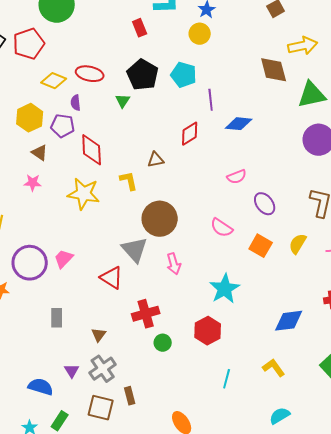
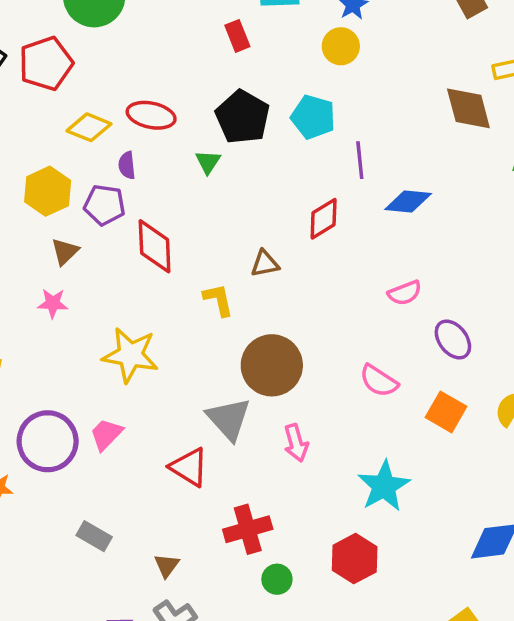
brown triangle: (40, 153) -> (65, 252), turned 42
yellow star: (84, 194) -> (130, 355), moved
gray rectangle: (57, 318) -> (94, 536), turned -60

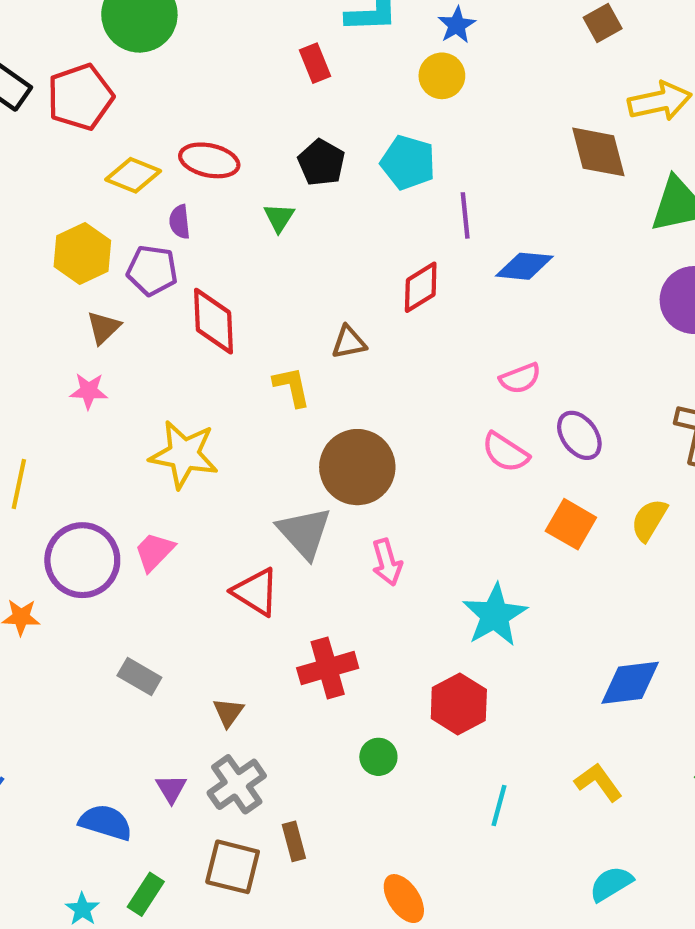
black pentagon: (242, 117) -> (321, 163), size x0.7
pink semicircle: (379, 381) -> (505, 452), moved
green circle: (277, 579) -> (378, 757), moved

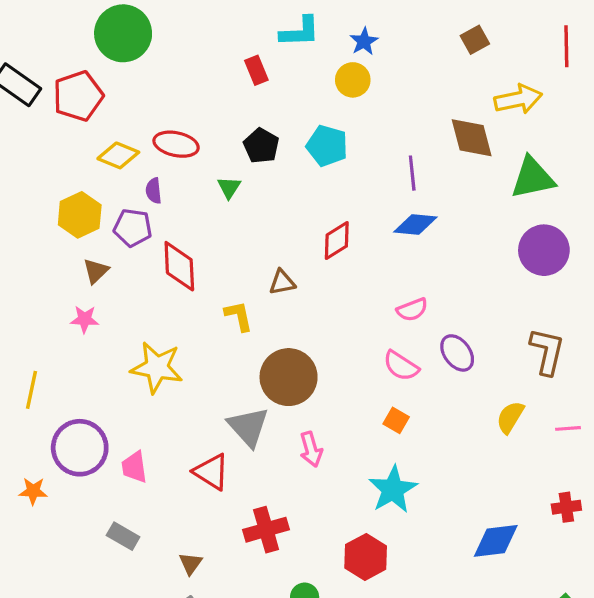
purple line: (465, 215) -> (412, 173), moved
orange square: (571, 524) -> (396, 420), moved, size x0.7
pink trapezoid: (154, 552) -> (134, 467), moved, turned -52

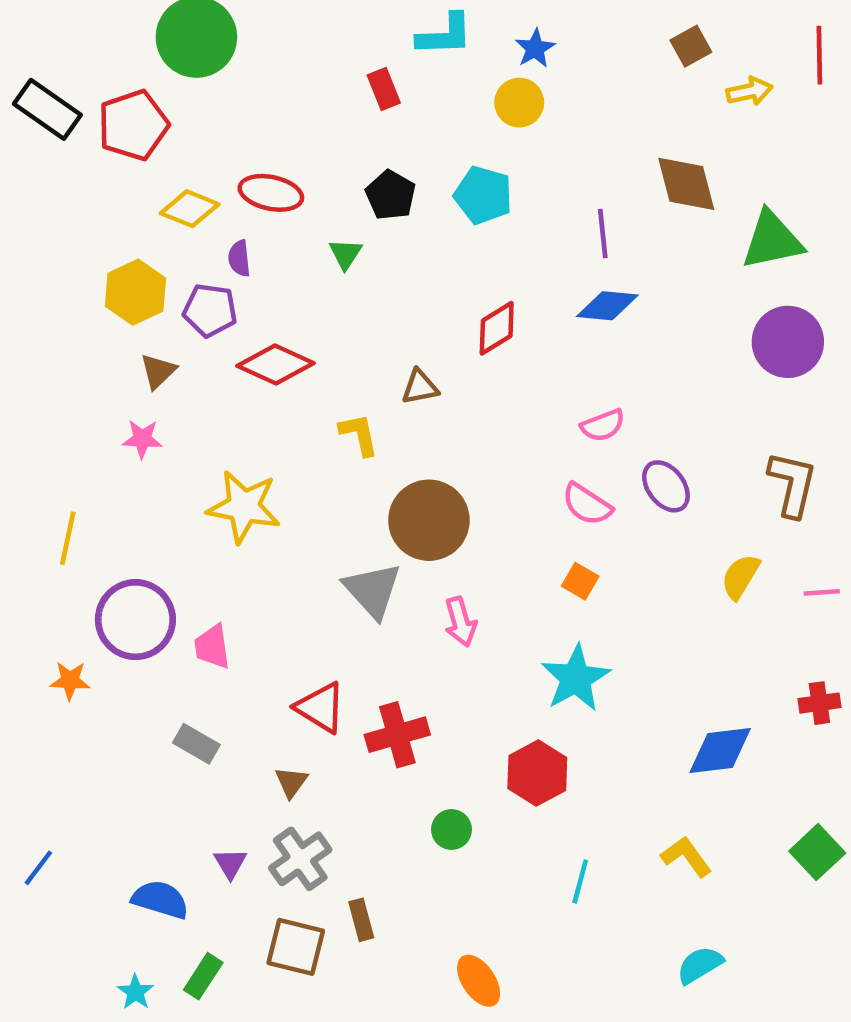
yellow arrow: (518, 99) -> (749, 91), moved, size x0.7
red diamond: (179, 266) -> (275, 364), turned -63
red triangle: (211, 472) -> (321, 708), moved

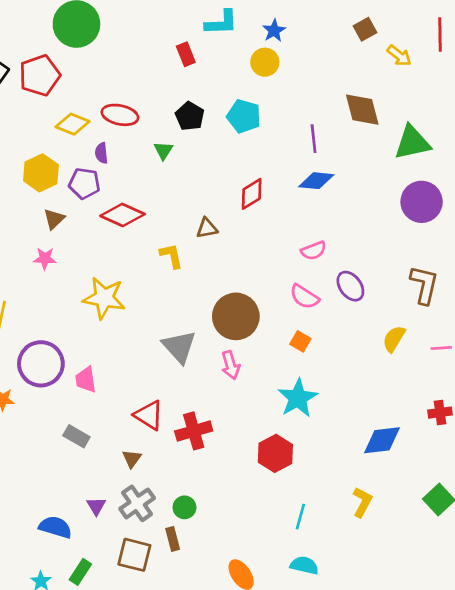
yellow arrow: (749, 91) -> (399, 56), turned 50
brown circle: (429, 520) -> (236, 316), moved
green circle: (452, 829) -> (184, 507), moved
yellow L-shape: (686, 857) -> (362, 502), turned 64
cyan semicircle: (700, 965) -> (304, 565), moved, turned 44

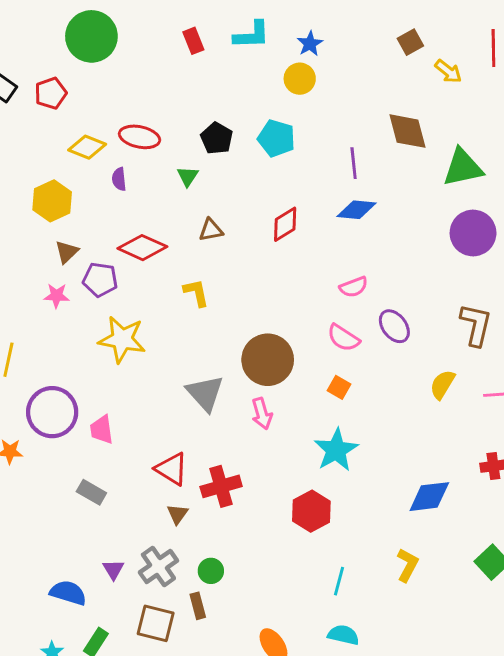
red rectangle: (186, 54) -> (193, 41), moved
red pentagon: (40, 75) -> (51, 93), size x0.7
purple pentagon: (84, 183) -> (100, 280), moved
brown triangle: (207, 228) -> (211, 230), moved
brown triangle: (132, 459) -> (177, 514), moved

